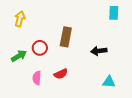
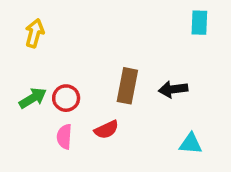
brown rectangle: (66, 37) -> (127, 86), moved
red circle: (40, 48) -> (66, 98), moved

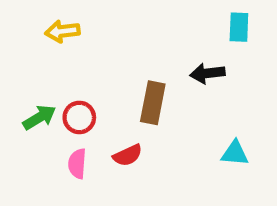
yellow arrow: (35, 33) -> (63, 31), moved, turned -112
black arrow: (173, 89) -> (207, 73), moved
cyan triangle: (191, 144) -> (235, 153), moved

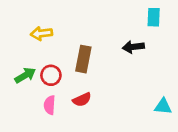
yellow arrow: (63, 31) -> (41, 33), moved
brown rectangle: (153, 103) -> (83, 59), moved
cyan triangle: (235, 153) -> (163, 106), moved

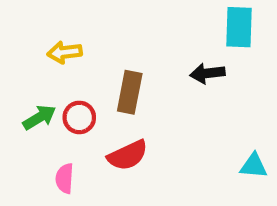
cyan rectangle: (154, 17) -> (239, 27), size x1.4
red semicircle: (82, 100) -> (128, 155), size x1.4
pink semicircle: (50, 105) -> (65, 178), moved

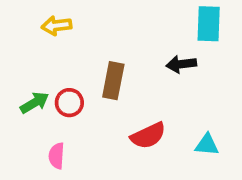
yellow arrow: (65, 52) -> (57, 26), moved
red semicircle: (128, 155) -> (148, 136), moved
cyan triangle: (254, 166) -> (207, 145), moved

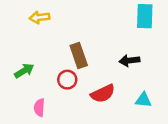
black arrow: (181, 64) -> (129, 61), moved
brown rectangle: (113, 81) -> (79, 56), turned -30
red circle: (69, 103) -> (67, 80), moved

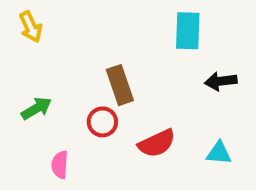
cyan rectangle: (145, 16) -> (188, 31), moved
yellow arrow: (39, 17) -> (31, 27), moved, turned -108
black arrow: (129, 61) -> (221, 81), moved

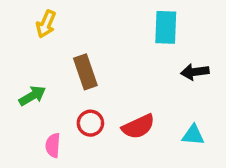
yellow arrow: (31, 27) -> (46, 24), moved, turned 48
brown rectangle: (120, 85) -> (85, 72), moved
red circle: (102, 122) -> (90, 123), moved

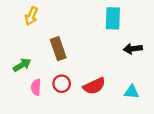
pink semicircle: (53, 145) -> (36, 87), moved

